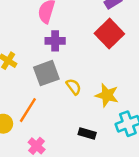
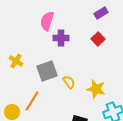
red square: (109, 34) -> (98, 39), size x0.6
purple cross: (55, 41) -> (61, 38), moved

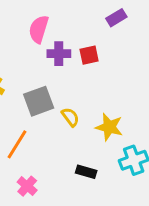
red square: (98, 39) -> (89, 55), moved, turned 32

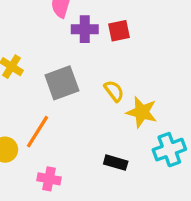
yellow semicircle: (70, 117) -> (114, 91), moved
pink cross: (27, 186) -> (49, 179), turned -30

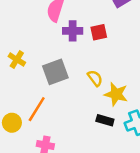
black rectangle: (116, 163) -> (105, 120), moved

